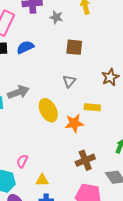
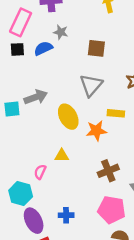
gray star: (56, 17) -> (61, 32), moved
gray triangle: (69, 81) -> (91, 85), size x1.6
yellow triangle: (42, 180) -> (62, 156), moved

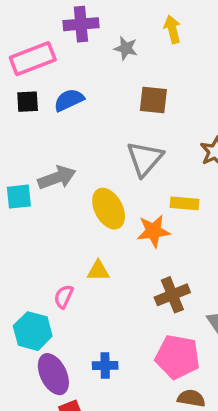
pink rectangle: (21, 22) -> (33, 59), turned 44
gray star: (61, 32) -> (126, 48), moved

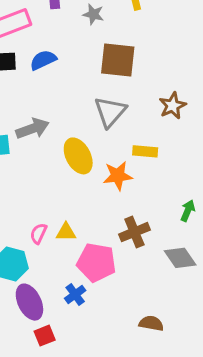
brown square: (153, 100) -> (118, 60), size x1.4
yellow triangle: (98, 271) -> (66, 232), moved
pink pentagon: (178, 357) -> (96, 262), moved
blue cross: (105, 366) -> (75, 294), turned -35

